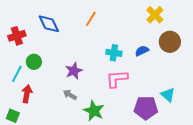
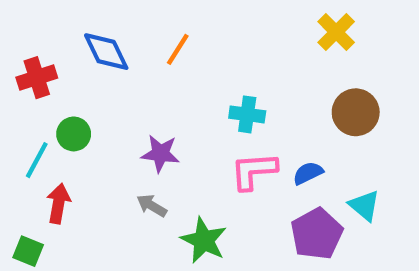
orange line: (91, 19) -> (178, 49), moved
brown circle: (170, 42) -> (356, 112), moved
blue semicircle: (142, 51) -> (308, 173), moved
purple star: (74, 71) -> (160, 154), turned 30
purple pentagon: (146, 108) -> (317, 234), turned -30

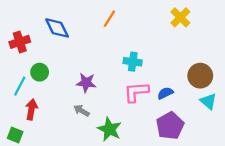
orange line: (178, 49) -> (109, 19), moved
brown circle: (356, 112) -> (200, 76), moved
cyan triangle: (364, 206) -> (208, 101), moved

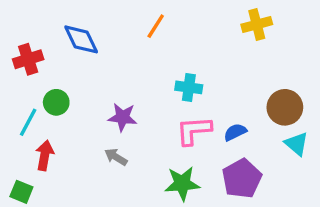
yellow cross: (180, 17) -> (257, 24), turned 30
green star: (109, 129) -> (182, 184), moved, turned -30

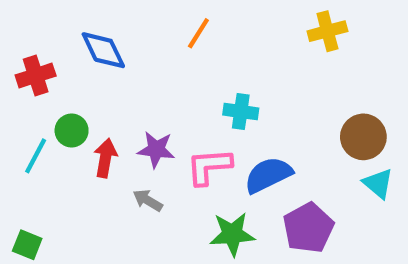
pink L-shape: (194, 131) -> (209, 166), moved
blue semicircle: (235, 132) -> (268, 175), moved, size x1.6
red arrow: (45, 155) -> (105, 158), moved

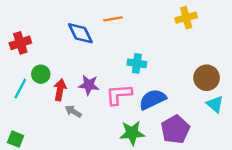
orange line: (198, 33) -> (113, 19), turned 48
blue diamond: (103, 50) -> (80, 33), moved
gray arrow: (148, 200) -> (73, 111), moved

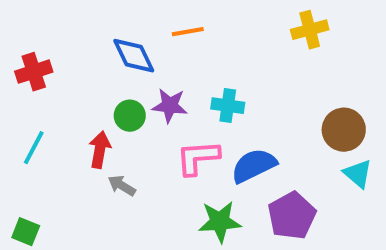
green circle: (41, 74) -> (130, 116), moved
purple star: (89, 85) -> (170, 106), moved

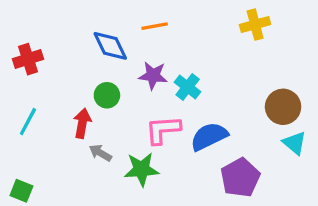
purple star: (170, 106) -> (153, 76), moved
cyan cross: (228, 106) -> (188, 87), turned 30
green star: (220, 222) -> (142, 169), moved

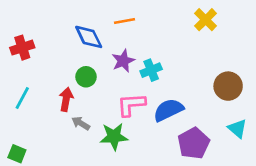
yellow cross: (255, 25) -> (206, 20), turned -30
purple star: (153, 76) -> (123, 61), turned -30
cyan cross: (188, 87) -> (151, 70), turned 30
cyan triangle: (295, 143) -> (237, 129), moved

